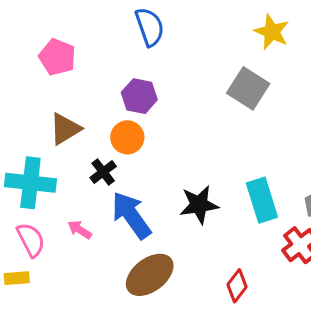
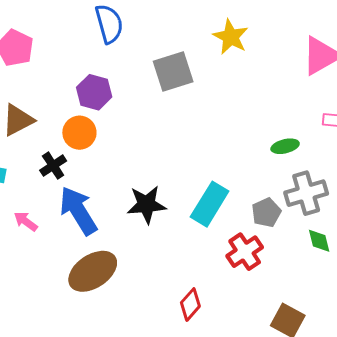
gray square: (248, 88) -> (173, 71), moved, turned 36
cyan rectangle: (262, 200) -> (210, 204), turned 45
red diamond: (237, 286) -> (190, 304), moved

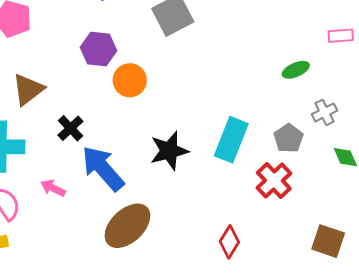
orange circle: (79, 133) -> (130, 80), moved
gray cross: (306, 193) -> (325, 112), size x0.6

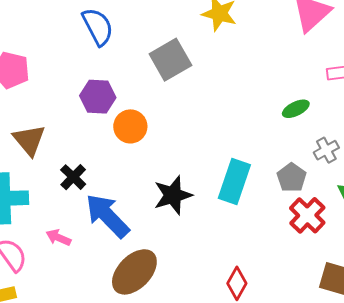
brown triangle: (28, 89) -> (29, 140), turned -30
red cross: (274, 181) -> (307, 215), moved

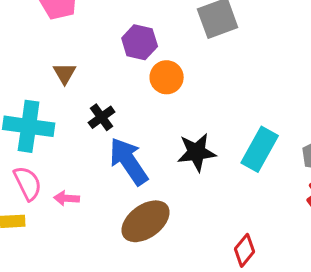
brown triangle: (29, 140) -> (65, 73), size x0.7
pink arrow: (58, 237) -> (67, 198), moved, turned -30

